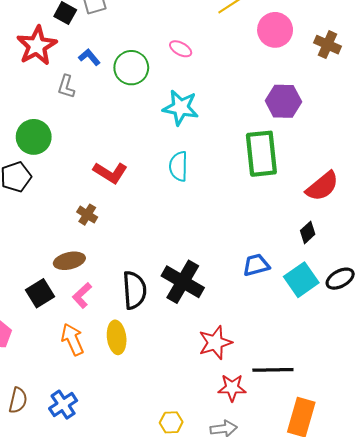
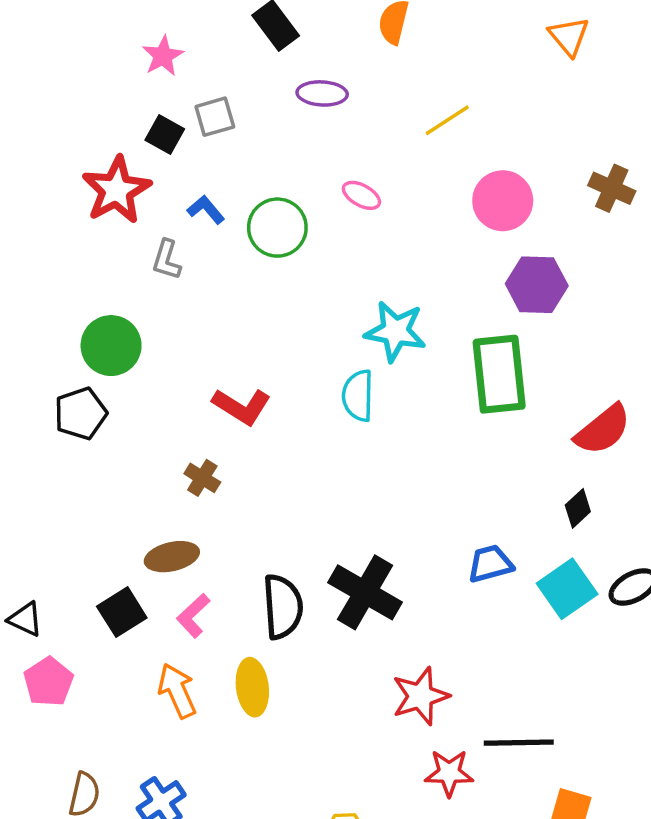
pink circle: (275, 30) -> (503, 201), moved
cyan star: (181, 108) -> (395, 331), moved

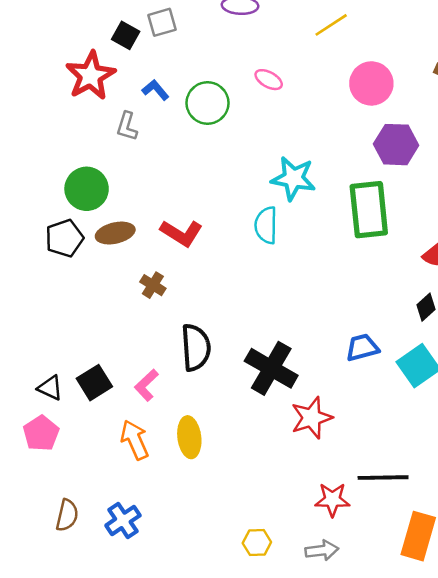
brown ellipse: (172, 557) -> (115, 233), moved
black semicircle: (283, 607) -> (196, 347), moved
black triangle: (25, 619) -> (50, 388), moved
red star: (420, 696) -> (312, 418), moved

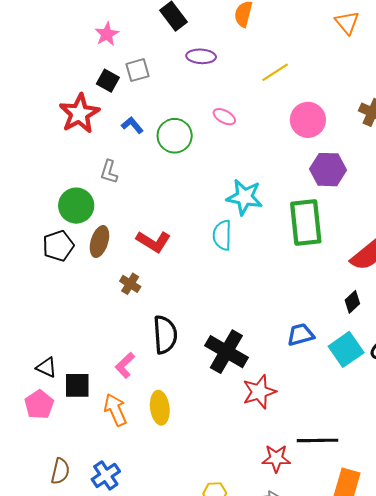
gray L-shape: (127, 126) -> (109, 172), moved
brown ellipse: (115, 233) -> (99, 242), turned -60
black square: (94, 383) -> (77, 385), moved, turned 32

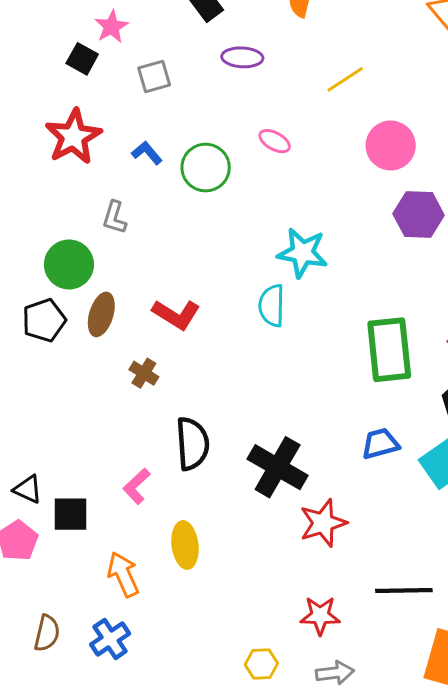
black square: (108, 81) -> (82, 59), moved
green rectangle: (306, 222) -> (389, 350), moved
orange arrow: (115, 410) -> (123, 574), moved
red star: (276, 458) -> (320, 616), moved

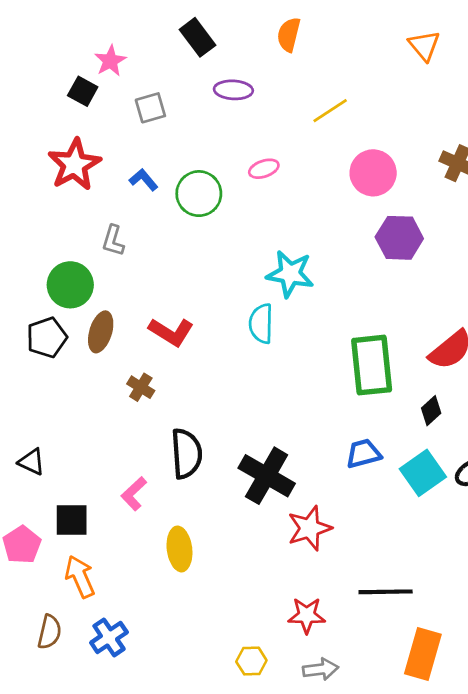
pink ellipse: (275, 141) -> (264, 169), turned -48
black triangle: (28, 489) -> (32, 462), moved
orange arrow: (123, 574) -> (80, 577), moved

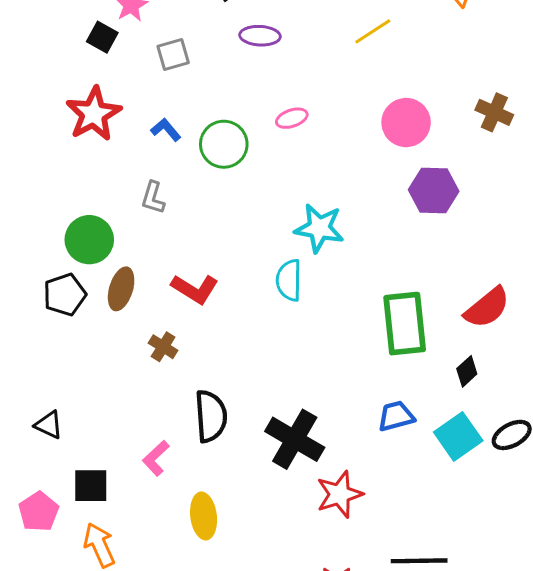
yellow line: (330, 111) -> (373, 31), moved
gray L-shape: (113, 241) -> (153, 198), moved

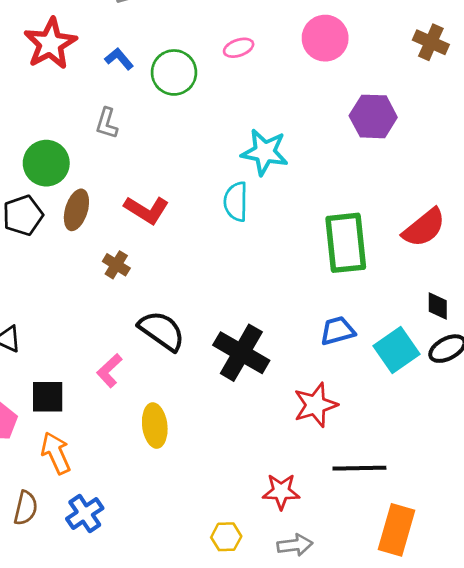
pink circle: (406, 123) -> (325, 38), moved
black diamond: (467, 371) -> (438, 306), moved, turned -48
black semicircle: (211, 416) -> (162, 331), turned -51
red star: (340, 494) -> (315, 405), moved

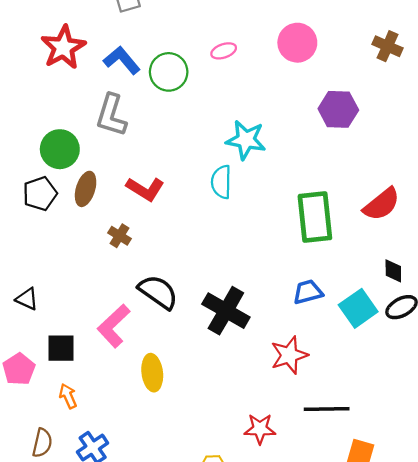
blue L-shape: (119, 59) -> (122, 60), size x1.5
gray L-shape: (107, 123) -> (111, 115), size x1.6
pink L-shape: (109, 371) -> (114, 326), size x1.5
orange arrow: (56, 453) -> (68, 396), size x0.7

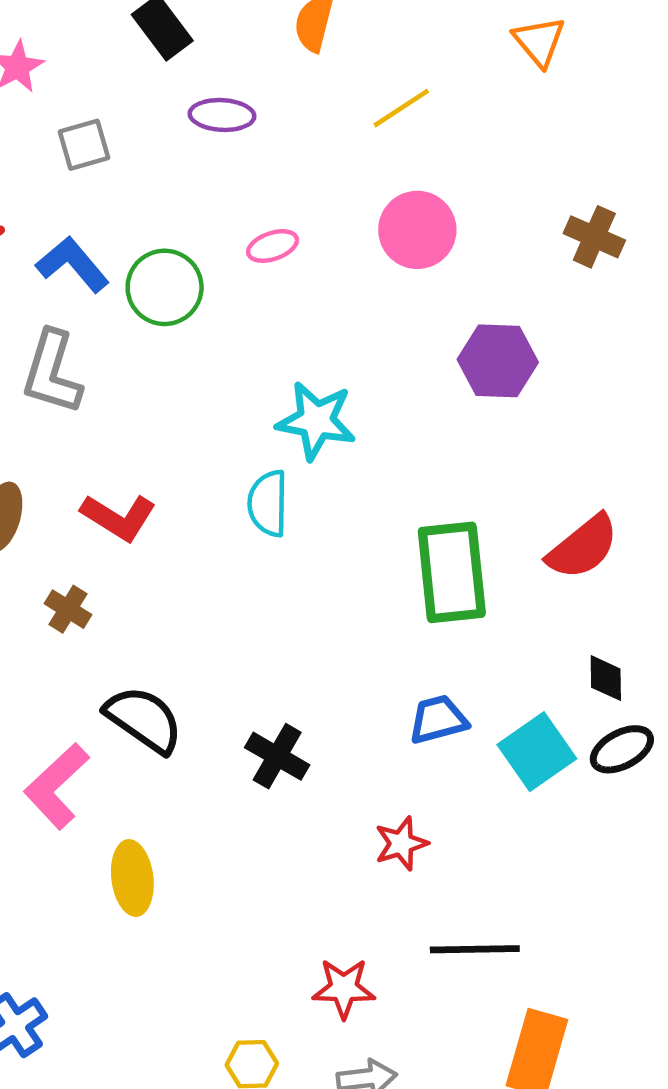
black cross: (226, 311) -> (277, 756), size x0.7
red star: (289, 355) -> (401, 844), size x0.7

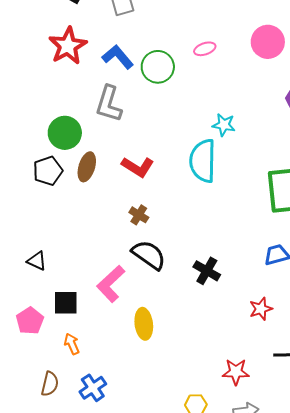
cyan star: (316, 421) -> (224, 125), size x0.7
cyan semicircle: (268, 503) -> (203, 161), size x1.5
brown cross: (68, 609) -> (139, 215), moved

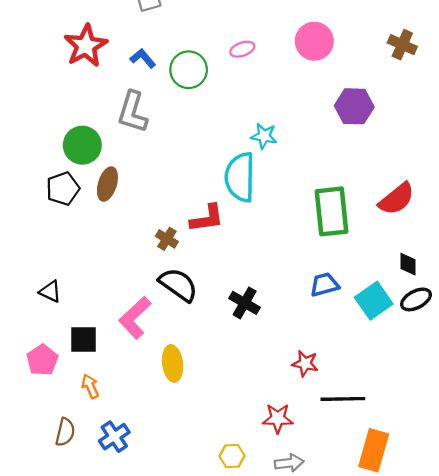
blue L-shape: (118, 57) -> (143, 58), size x0.7
red L-shape: (138, 167) -> (207, 218), moved, turned -40
red star: (261, 309) -> (305, 363), moved, turned 30

